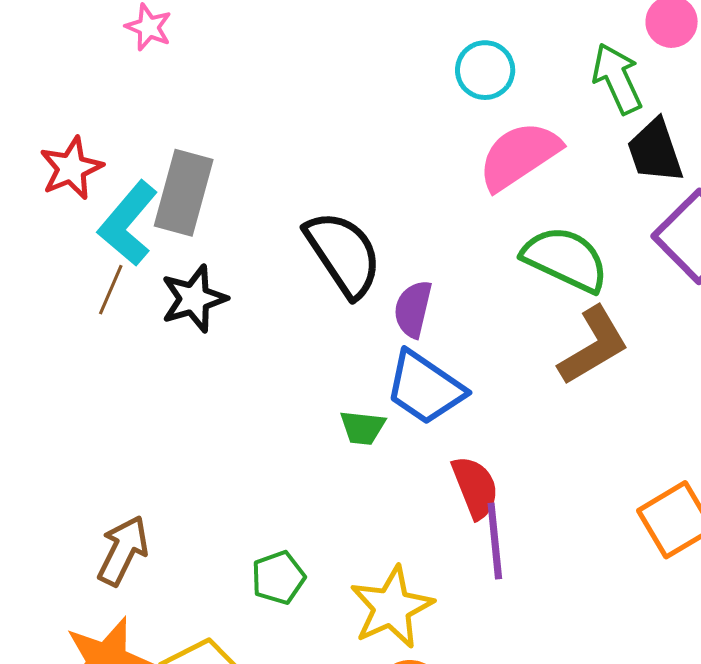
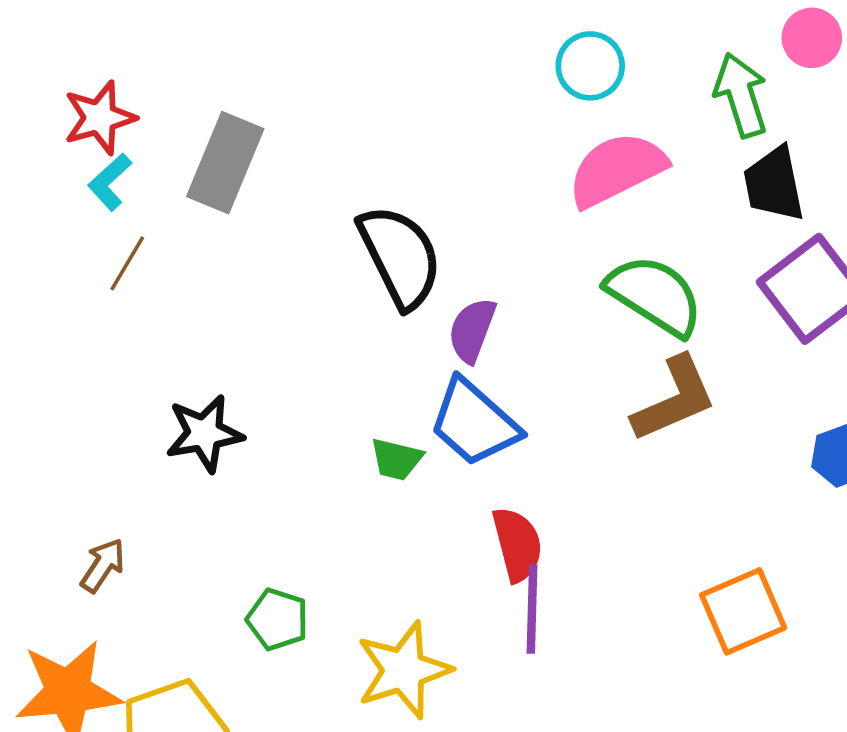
cyan L-shape: (128, 223) -> (110, 182), moved, size x0.6
black star: (194, 299) -> (204, 433), moved
brown arrow: (123, 551) -> (103, 565), size x0.7
green pentagon: (278, 578) -> (277, 619), turned 30

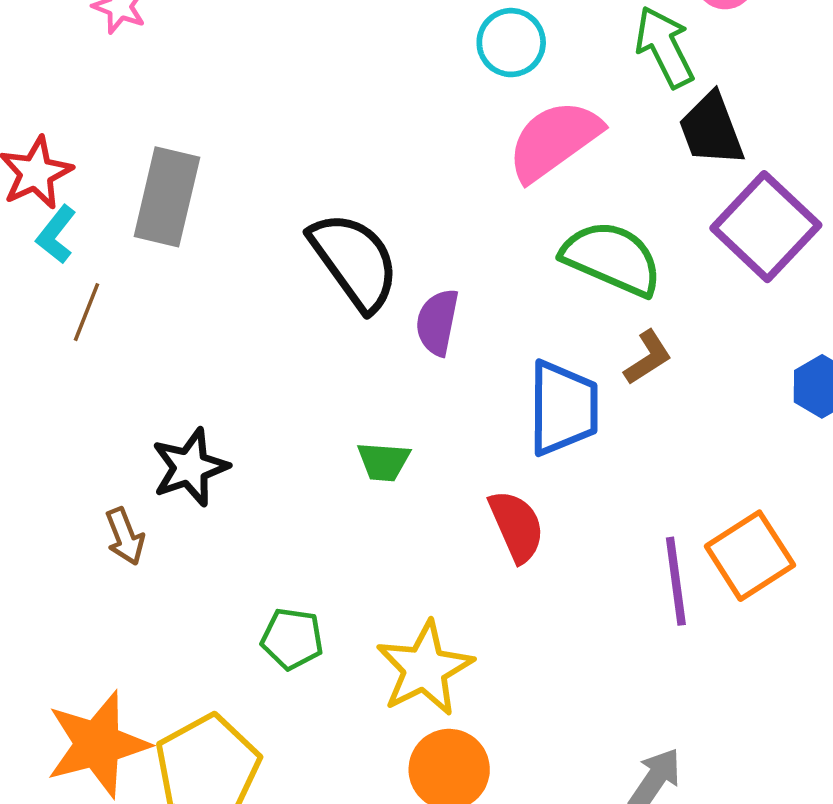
brown L-shape: (674, 399) -> (648, 357), size x0.6
blue trapezoid: (474, 423) -> (563, 408), moved, turned -122
brown arrow: (103, 565) -> (125, 536), moved, turned 134
purple line: (532, 609) -> (676, 581), moved

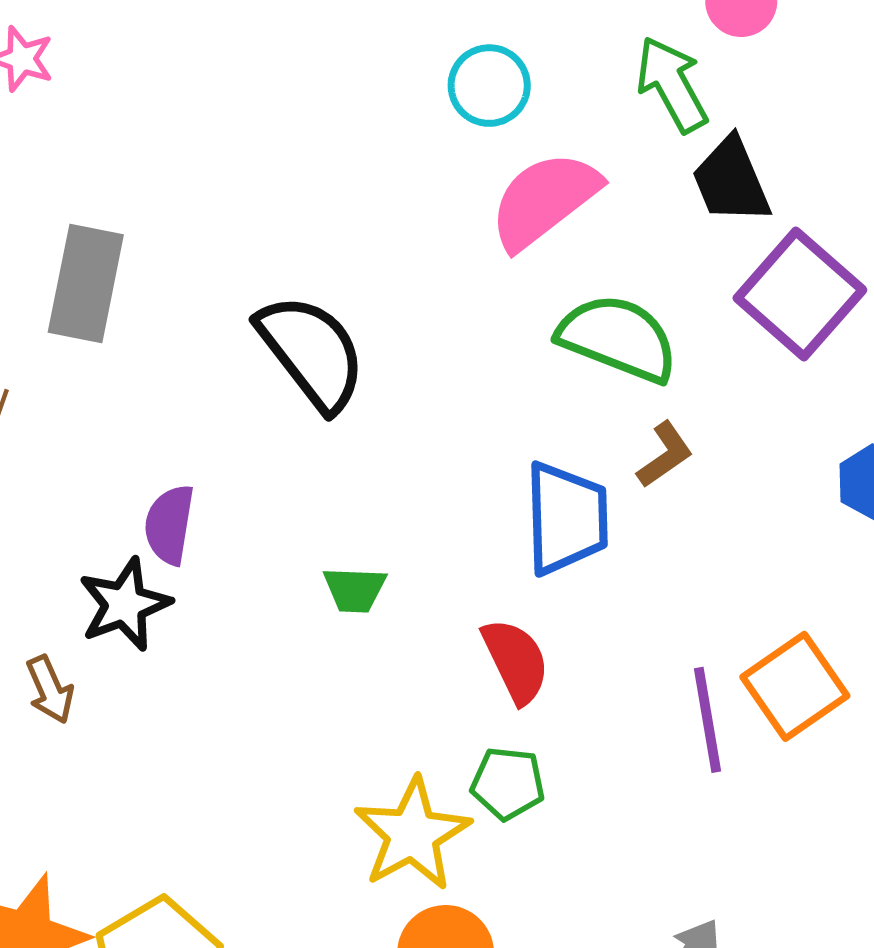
purple semicircle: (437, 322) -> (169, 525), moved
green pentagon: (292, 639) -> (508, 783), moved

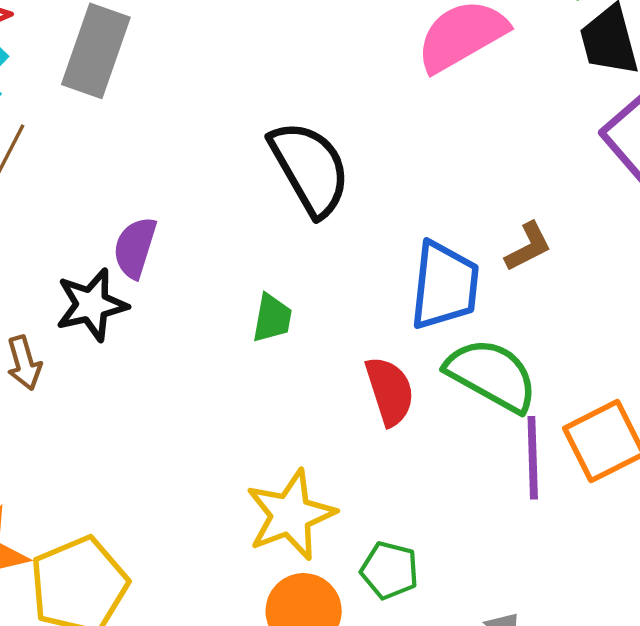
green semicircle: (618, 338) -> (492, 375), moved
black semicircle: (312, 352) -> (310, 168), moved
green trapezoid: (355, 590) -> (272, 318), turned -90
green pentagon: (508, 783) -> (390, 570), moved

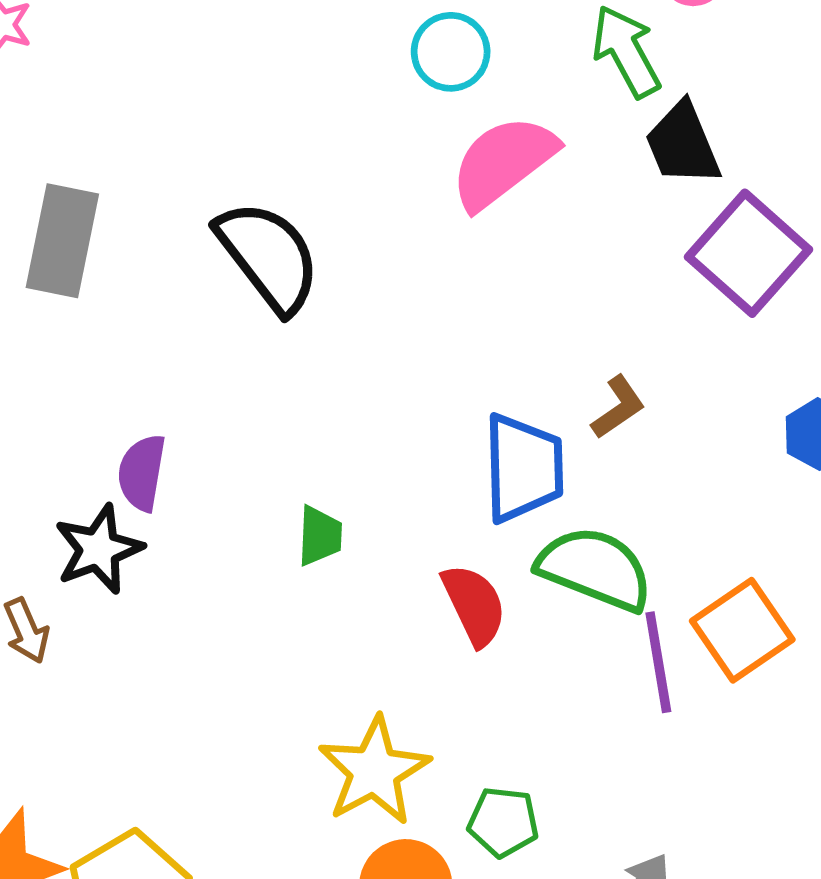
black semicircle: (310, 168) -> (268, 256), moved

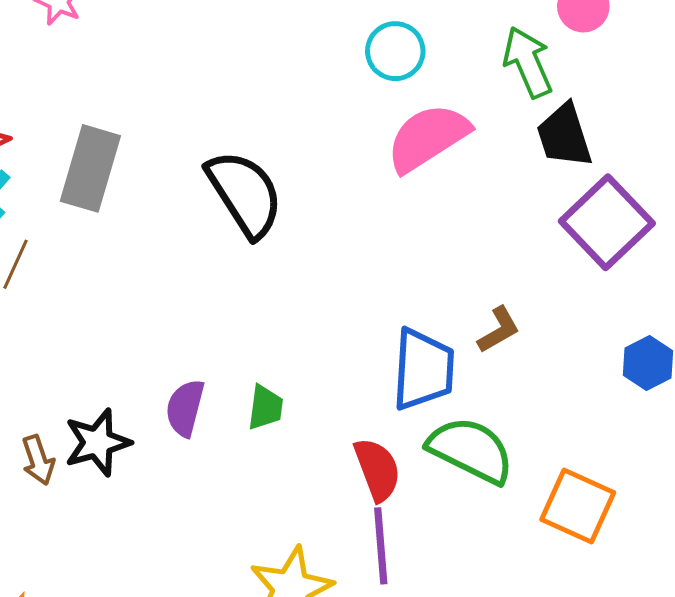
purple semicircle: (142, 473) -> (185, 408), moved
black star: (99, 549) -> (97, 442), moved
orange square: (742, 630) -> (578, 506), turned -36
purple line: (658, 662) -> (381, 546), moved

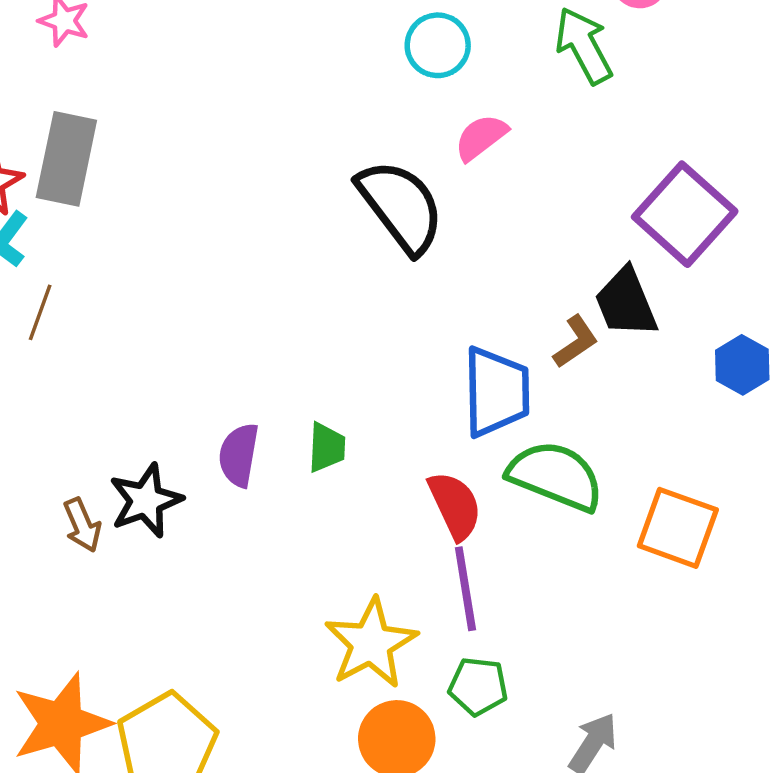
black trapezoid: (564, 136) -> (626, 303), moved
pink semicircle: (428, 138) -> (481, 137), size x0.6
gray rectangle: (90, 168) -> (66, 159), moved
black semicircle: (245, 194) -> (401, 206), moved

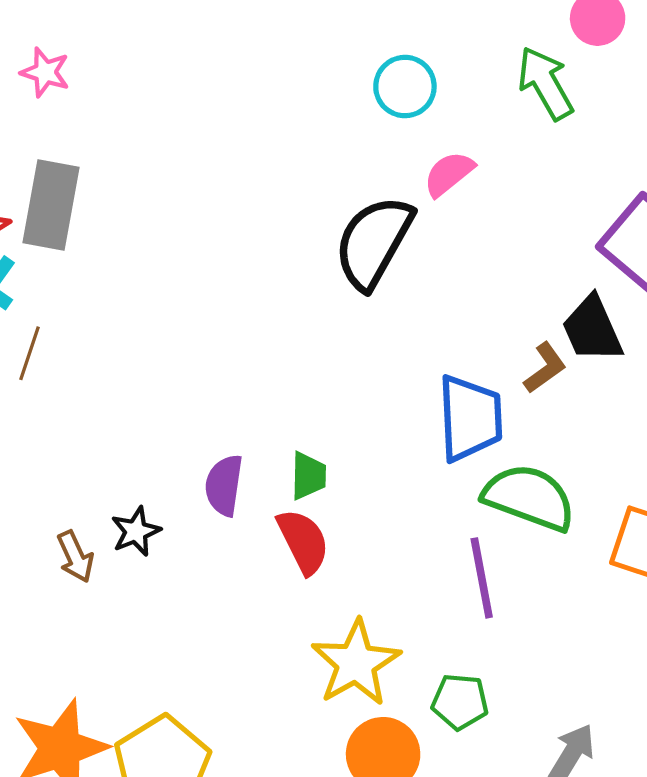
black semicircle: (401, 206) -> (374, 242), turned -112
black star: (146, 501) -> (136, 531), size x0.7
red semicircle: (455, 505) -> (303, 541), moved
purple line: (465, 589) -> (482, 578), moved

